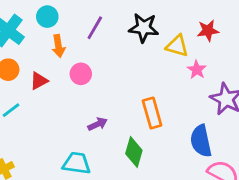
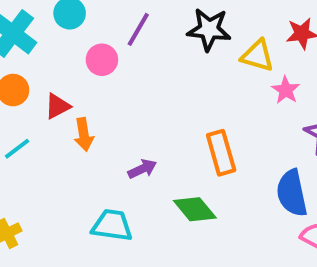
orange arrow: (58, 46) -> (84, 134), moved
pink circle: (81, 74) -> (102, 60), moved
green diamond: (134, 152) -> (195, 209), turned -56

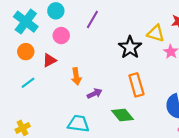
black star: (209, 29) -> (130, 47), moved, turned 30
pink circle: (102, 60) -> (61, 36), moved
orange arrow: (84, 134) -> (76, 76), moved

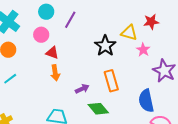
cyan circle: (56, 11) -> (46, 12), moved
red triangle: (49, 60) -> (52, 53), moved, turned 48
purple arrow: (95, 94) -> (82, 89), moved

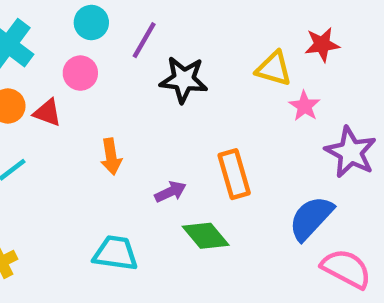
black star: (105, 46) -> (184, 80), moved, turned -30
red triangle: (52, 53) -> (47, 113), moved
blue semicircle: (146, 101) -> (311, 218), turned 55

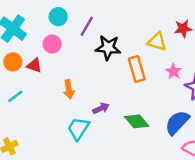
pink star: (304, 106) -> (174, 71), moved
orange rectangle: (234, 174) -> (137, 69), moved
green diamond: (206, 236) -> (137, 121), moved
cyan trapezoid: (116, 253) -> (78, 129), moved, turned -65

